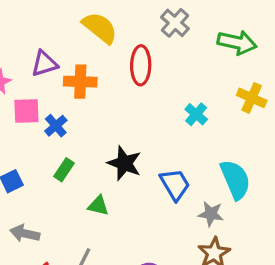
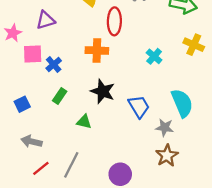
orange cross: (80, 82) -> (97, 50), moved

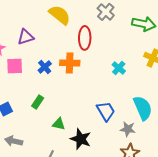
blue cross: (54, 65) -> (45, 67), moved
black star: (103, 91) -> (81, 139), moved

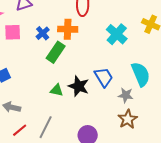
cyan cross: (119, 68) -> (117, 34), size x1.5
green rectangle: (38, 102) -> (56, 52), moved, size x1.5
black star: (81, 139) -> (79, 86), moved

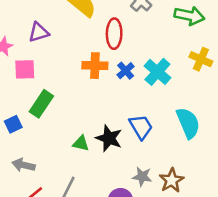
blue cross: (43, 33) -> (126, 71), moved
green rectangle: (56, 52) -> (41, 104), moved
gray star: (126, 95) -> (142, 177), moved

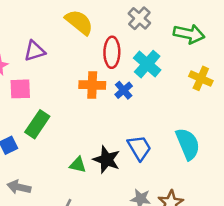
cyan cross: (157, 72) -> (147, 64), moved

